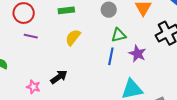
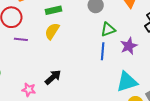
yellow semicircle: (73, 37) -> (52, 31), moved
purple star: (137, 54) -> (129, 46), turned 30

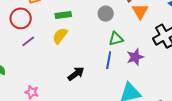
purple line: (21, 39) -> (28, 41), turned -48
black arrow: (53, 77) -> (76, 74), moved

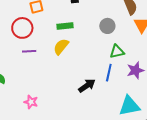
purple line: (28, 41) -> (29, 51), turned 32
black arrow: (76, 74) -> (87, 86), moved

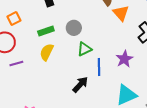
gray circle: (107, 26) -> (74, 28), moved
green triangle: (117, 52) -> (85, 49), moved

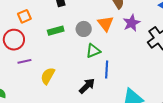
orange triangle: (121, 13) -> (106, 23), moved
yellow semicircle: (47, 52) -> (48, 76), moved
purple star: (124, 59) -> (132, 23), moved

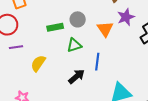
orange triangle: (106, 23) -> (105, 29), moved
green rectangle: (56, 31) -> (55, 27), moved
green triangle: (93, 51) -> (74, 45), moved

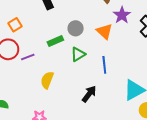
purple line: (16, 47) -> (28, 57), moved
black arrow: (77, 76) -> (89, 94), moved

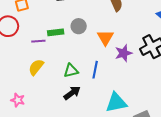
purple star: (122, 15) -> (124, 53), moved
green triangle: (78, 54) -> (71, 71), moved
purple line: (28, 57) -> (38, 41), moved

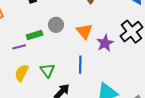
green triangle: (71, 71) -> (48, 70), moved, turned -42

